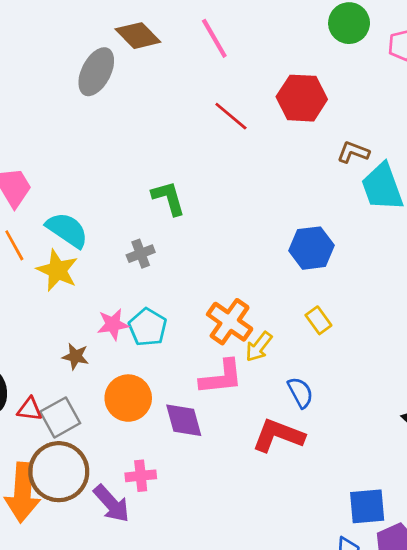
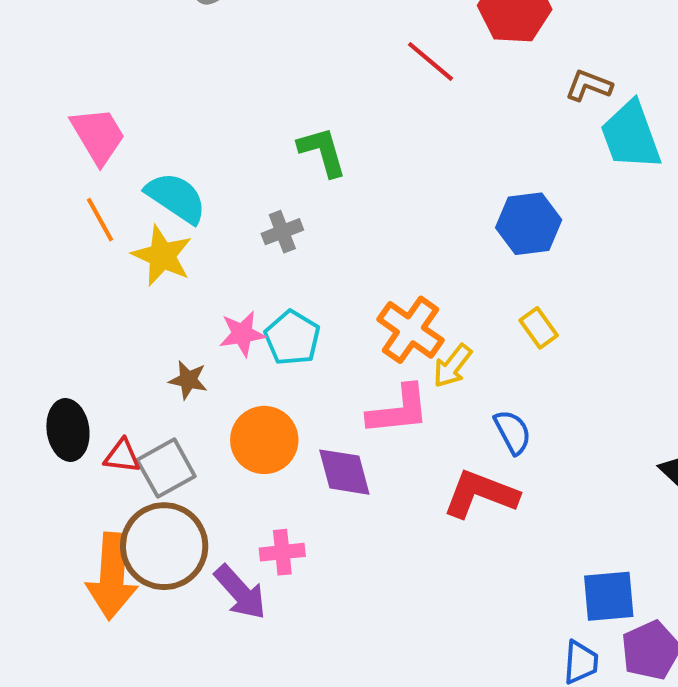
red line: (231, 116) -> (430, 61), moved

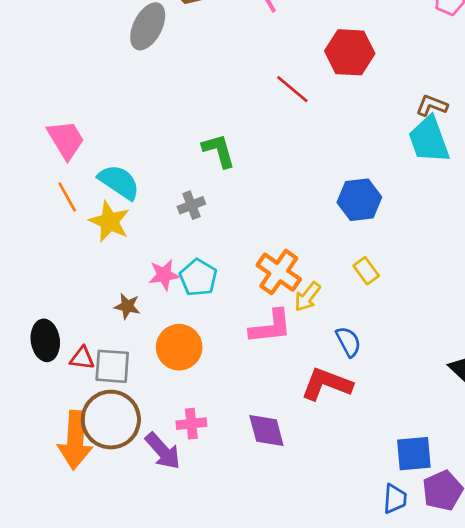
brown L-shape: (589, 85) -> (432, 106), moved
gray square: (166, 468) -> (112, 366), turned 33
purple diamond: (344, 472) -> (266, 430), moved

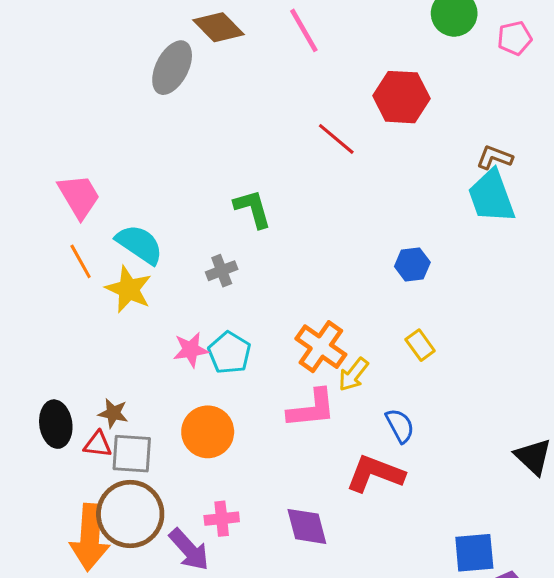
blue hexagon: (359, 200) -> (412, 264), size x0.7
brown star: (127, 306) -> (113, 413), moved

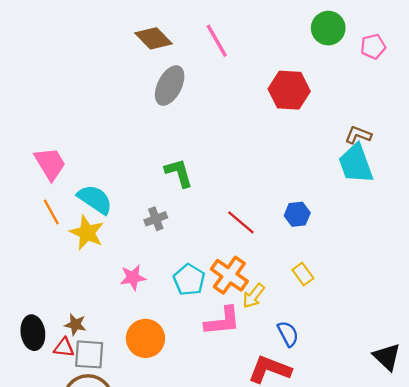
gray ellipse: (172, 68) -> (170, 86), moved
red line: (336, 139) -> (241, 222), moved
cyan pentagon: (229, 353) -> (189, 280), moved

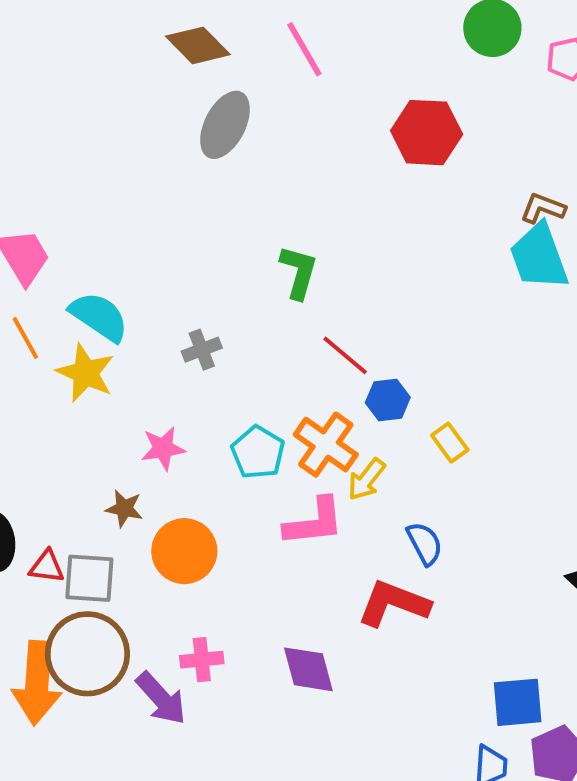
green L-shape: (179, 173) -> (299, 272), moved, turned 32
blue hexagon: (297, 214) -> (388, 400), moved
brown star: (75, 325) -> (124, 508), moved

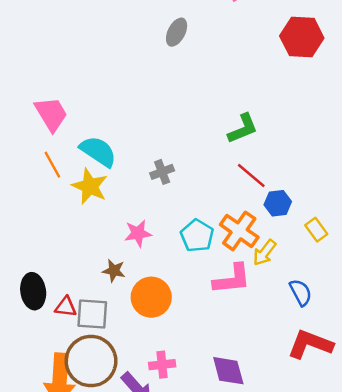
gray ellipse: (225, 125) -> (177, 32), size x0.7
green L-shape: (299, 272) -> (243, 129), moved, turned 52
red L-shape: (394, 603) -> (310, 344), moved

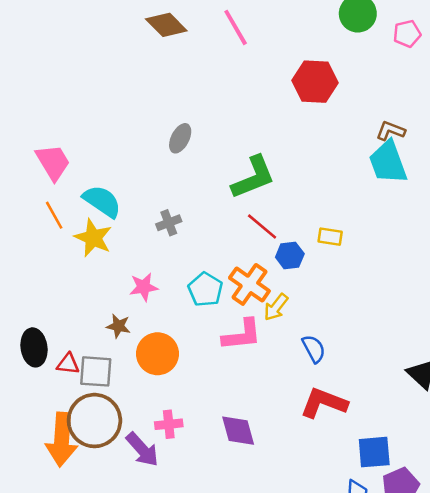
gray ellipse: (177, 32) -> (180, 138), moved
green L-shape: (243, 129) -> (253, 177), size x1.4
yellow rectangle: (316, 230) -> (330, 237), moved, turned -45

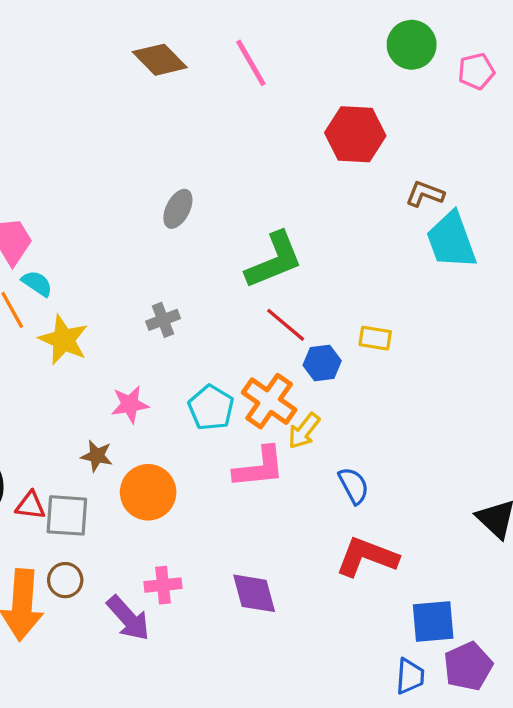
brown L-shape: (391, 131) -> (425, 194), moved
cyan semicircle: (102, 201) -> (37, 283), moved, size x0.6
brown circle: (94, 421) -> (65, 580), size x0.5

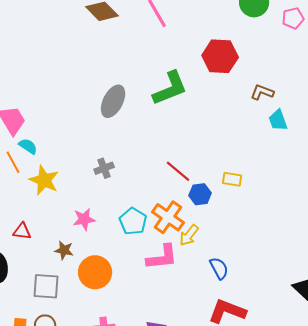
gray ellipse: (178, 209) -> (113, 101), size x1.4
cyan trapezoid: (451, 240) -> (278, 120), size x0.6
green L-shape: (274, 260) -> (170, 88), moved
red triangle: (30, 506) -> (22, 231), moved

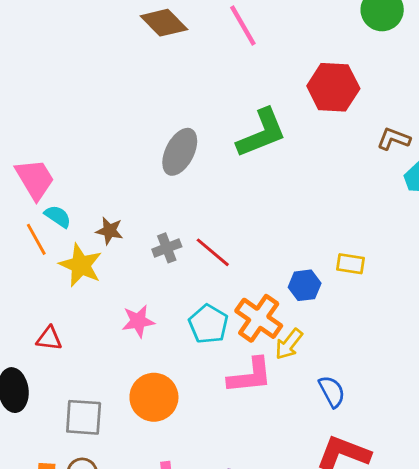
red line: (178, 171) -> (213, 252), moved
brown star: (64, 250) -> (109, 231), moved

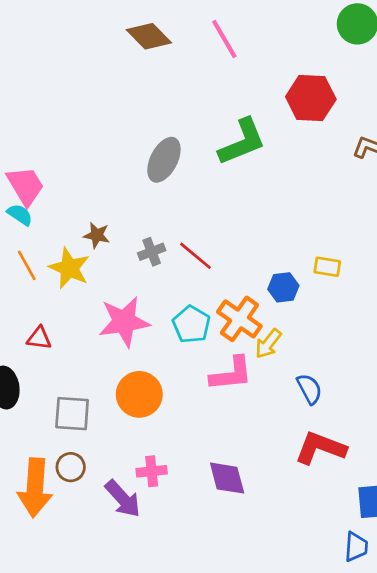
cyan semicircle: (58, 216) -> (20, 215), moved
orange line: (36, 239) -> (27, 265), moved
pink star: (138, 321) -> (124, 322), size x1.6

